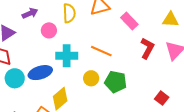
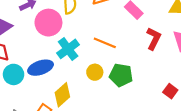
pink circle: (49, 30) -> (48, 23), size x1.6
cyan cross: (67, 56) -> (68, 49), turned -35

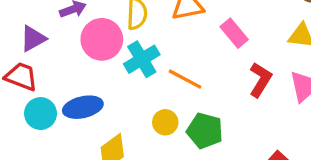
cyan cross: (68, 49) -> (142, 59), moved

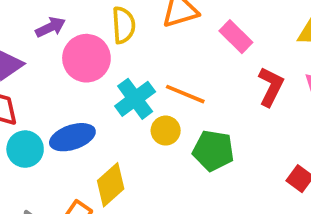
cyan cross: (142, 59) -> (135, 99), moved
yellow circle: (165, 122) -> (166, 131), moved

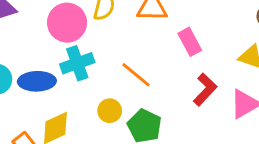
cyan cross: (135, 99) -> (77, 63), moved
yellow circle: (166, 131) -> (110, 111), moved

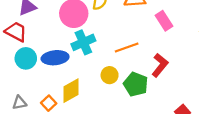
orange line: (136, 75) -> (127, 48), turned -55
red L-shape: (205, 90) -> (160, 65), moved

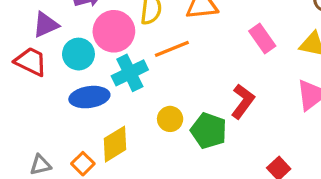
pink rectangle: (164, 21) -> (262, 39), moved
orange line: (127, 48) -> (172, 49), moved
cyan circle: (26, 58) -> (78, 54), moved

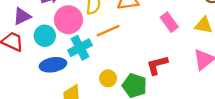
red L-shape: (243, 101) -> (157, 65), turned -140

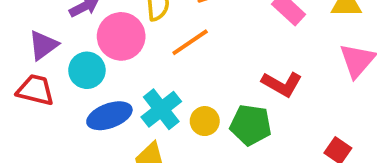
cyan cross: (80, 48) -> (161, 109), moved
red L-shape: (157, 65) -> (282, 84), turned -125

